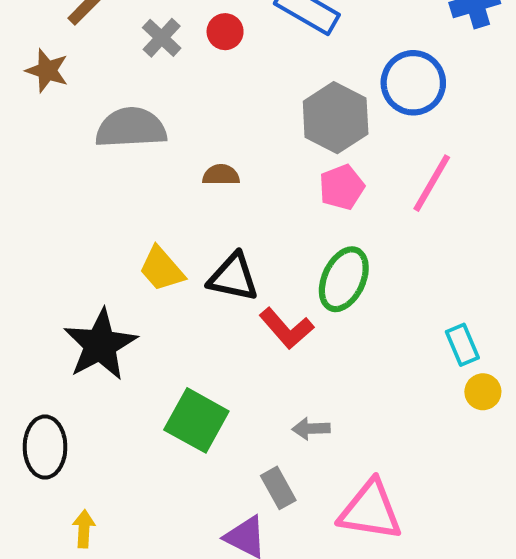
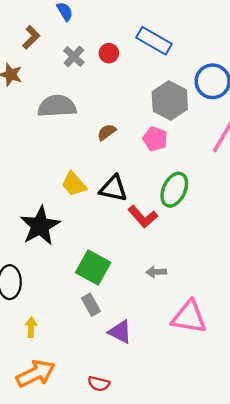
brown semicircle: (221, 175) -> (107, 132), turned -36
pink pentagon: (342, 187) -> (155, 139), moved, turned -30
gray rectangle: (278, 488) -> (91, 305), moved

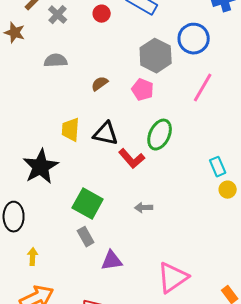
gray cross: (74, 57) -> (58, 15), moved
gray semicircle: (57, 106) -> (56, 61), size x0.7
yellow trapezoid: (74, 184) -> (71, 130), turned 45
pink triangle: (189, 317) -> (173, 278), moved, turned -44
purple triangle: (120, 332) -> (112, 261), turned -35

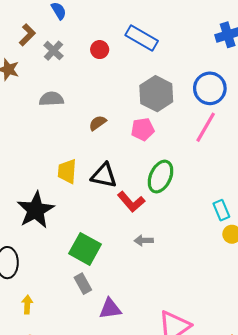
blue circle: (194, 39) -> (210, 88), moved
pink pentagon: (143, 90) -> (143, 129), turned -30
gray arrow: (144, 208) -> (144, 241), moved

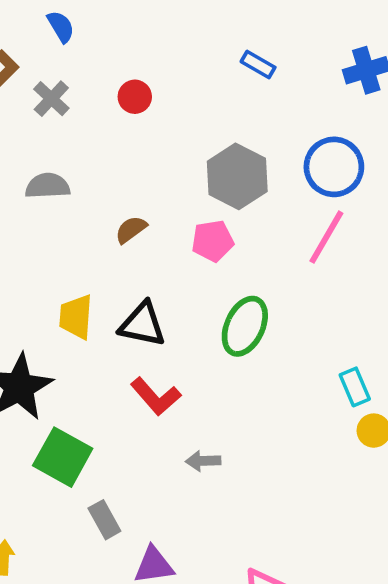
blue rectangle: (142, 38) -> (258, 64), moved, size x0.6
red L-shape: (131, 202) -> (156, 396), moved
gray arrow: (144, 241) -> (203, 461), moved
green square: (85, 249) -> (63, 457), moved

